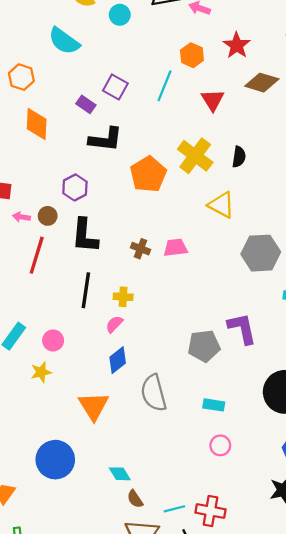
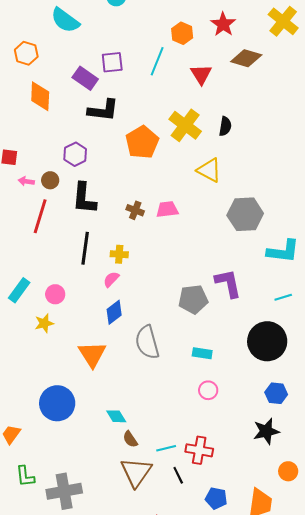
purple square: (115, 87) -> (112, 62), turned -35
purple rectangle: (86, 104) -> (85, 78), size x1.4

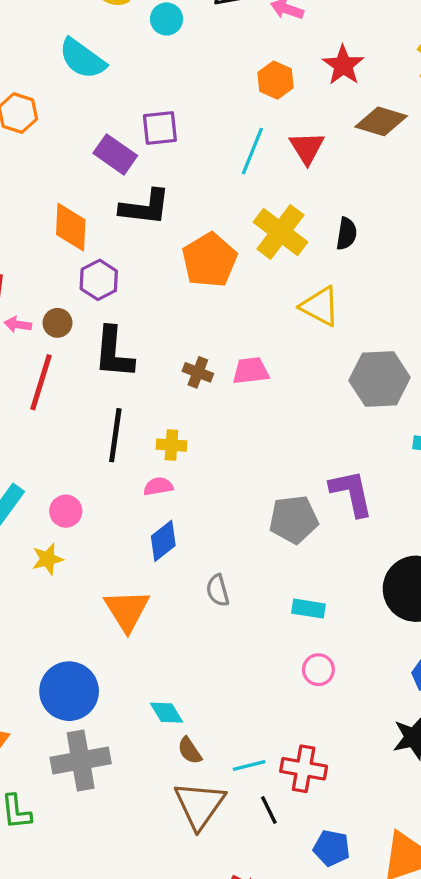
cyan line: (157, 61) -> (252, 151), moved
orange diamond: (40, 96) -> (71, 227), moved
pink semicircle: (111, 279) -> (158, 486), turned 36
gray semicircle: (147, 342) -> (218, 590), size x0.6
gray cross: (64, 491) -> (81, 761), moved

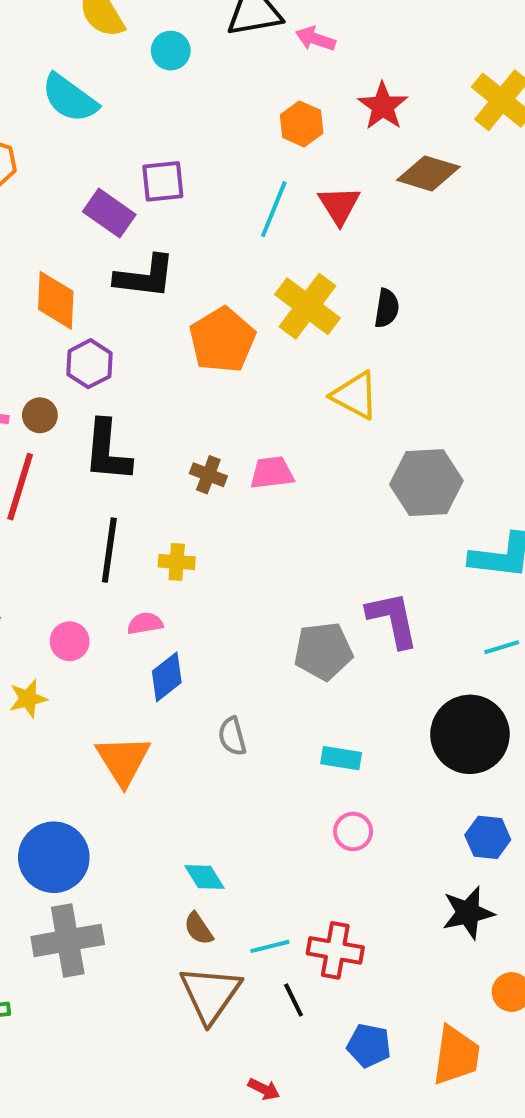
pink semicircle: (158, 486) -> (145, 623), moved
pink circle: (66, 511) -> (70, 641), moved
cyan diamond: (167, 713) -> (204, 877), moved

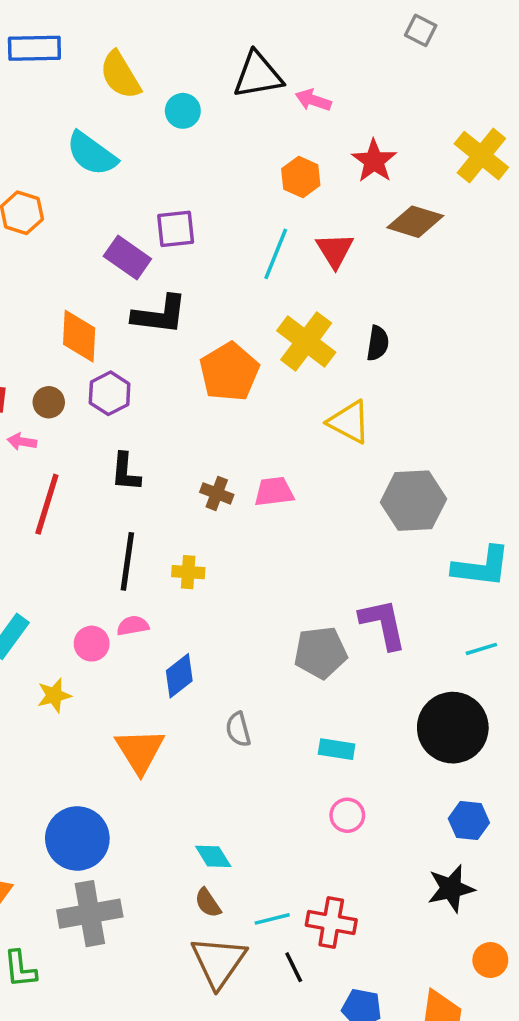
brown circle: (40, 415) -> (49, 402), moved
black L-shape: (107, 451) -> (126, 472), size x0.7
pink semicircle: (145, 623) -> (133, 626), moved

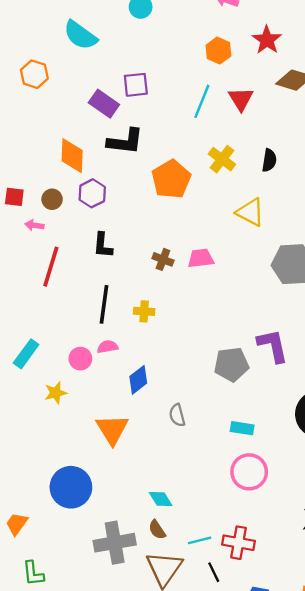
yellow cross: (306, 341) -> (222, 159), size x0.7
pink circle: (347, 815) -> (249, 472), size x1.6
gray cross: (90, 914) -> (115, 543), moved

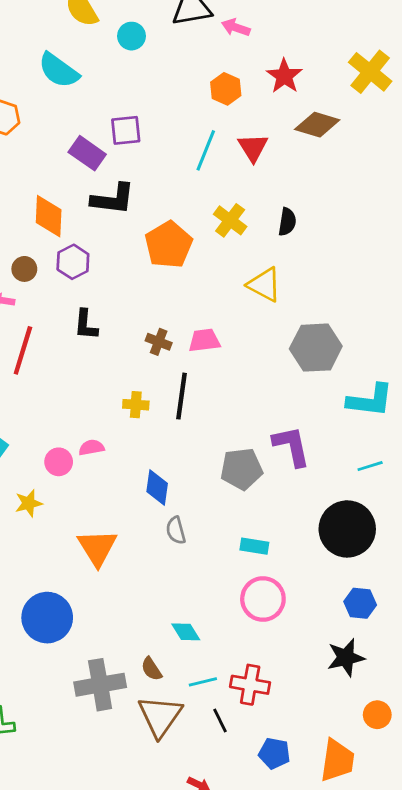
black line: (104, 304) -> (181, 396), moved
blue diamond: (138, 380) -> (157, 488), moved, turned -44
cyan diamond: (161, 499) -> (186, 632), moved

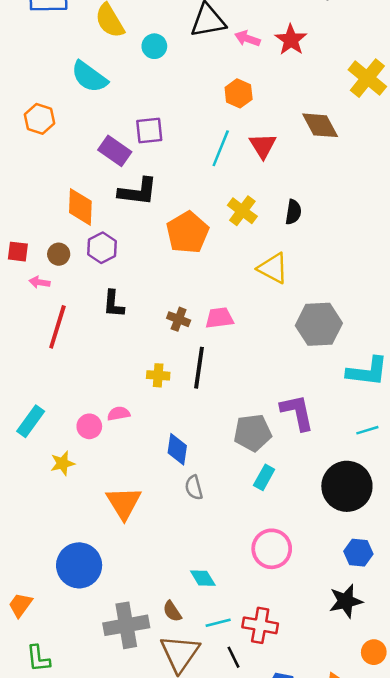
red star: (284, 76) -> (291, 40), moved
brown diamond: (317, 125) -> (320, 125), turned 45
cyan rectangle: (254, 546) -> (264, 477), moved, turned -70

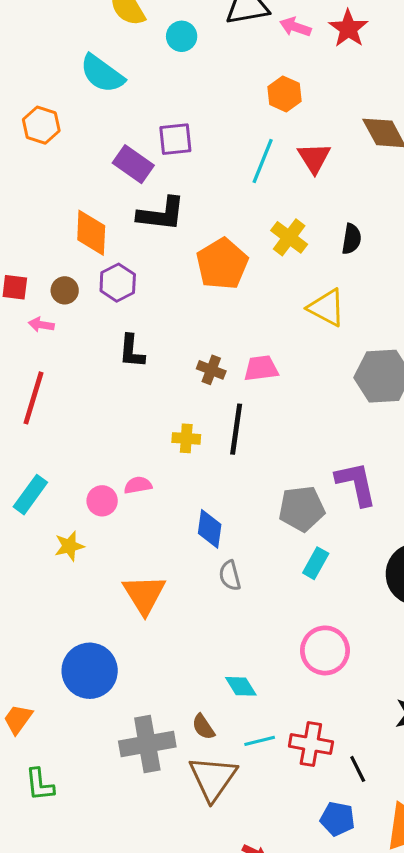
red line: (57, 327) -> (33, 398), moved
black line: (233, 657) -> (358, 769), moved

